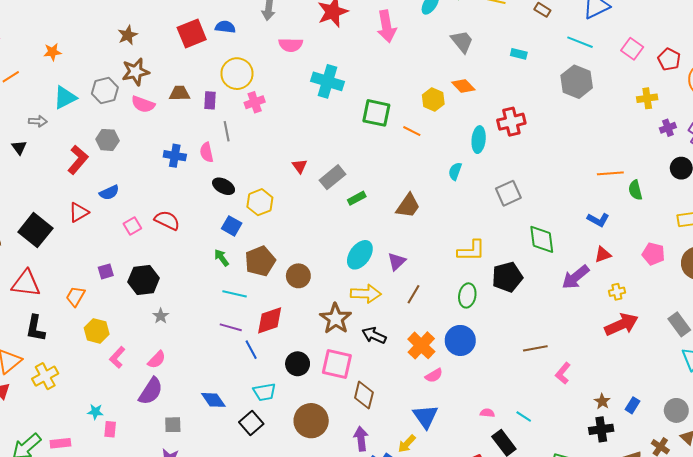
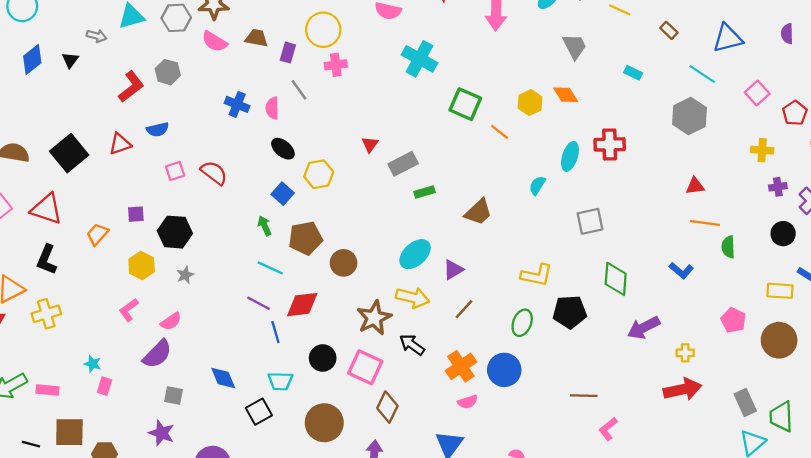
gray line: (227, 131) -> (299, 90), turned -36
red triangle: (603, 255) -> (695, 186), moved
yellow hexagon: (97, 331) -> (142, 266), moved

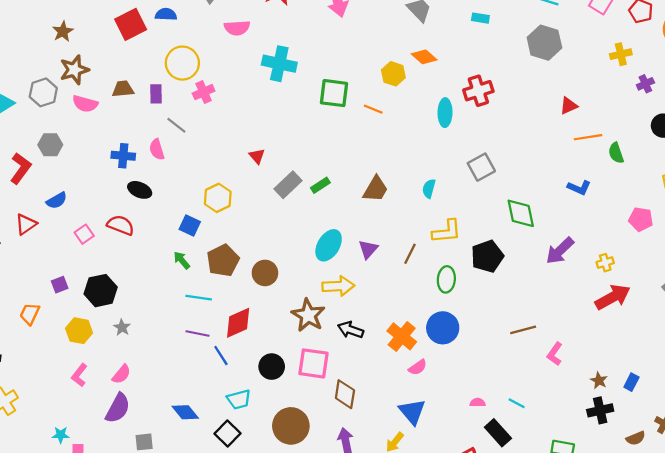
black ellipse: (283, 149) -> (140, 190), moved
gray rectangle: (403, 164) -> (288, 185), moved
cyan semicircle: (537, 185) -> (429, 189), moved
brown line: (464, 309) -> (410, 254), moved

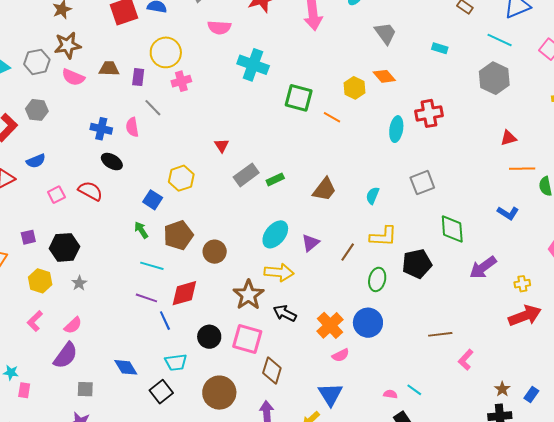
cyan line: (517, 403) -> (414, 390), moved

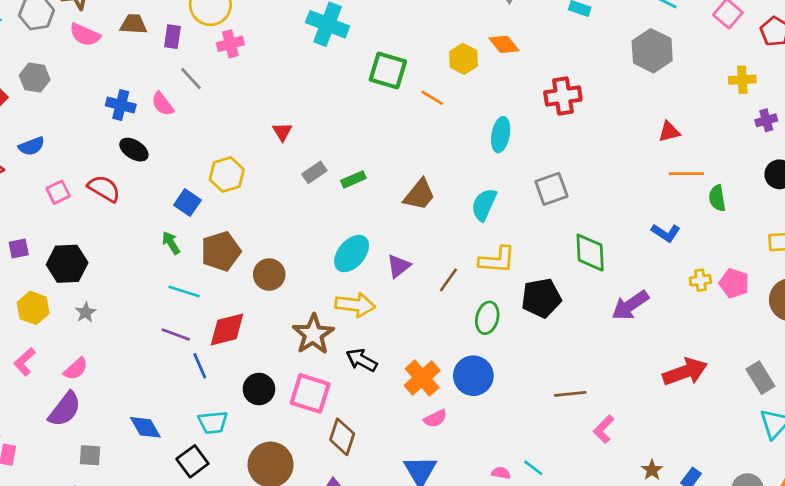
pink semicircle: (132, 127) -> (163, 104), turned -30
cyan ellipse: (396, 129) -> (501, 135), moved
gray rectangle: (246, 175) -> (314, 172), size x0.7
cyan semicircle: (373, 196) -> (484, 205), size x1.4
yellow cross: (522, 284) -> (700, 280), moved

